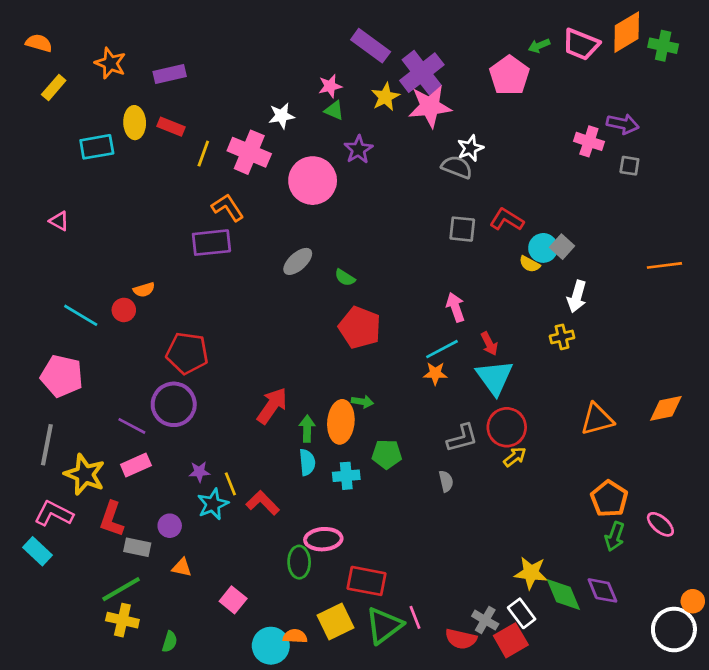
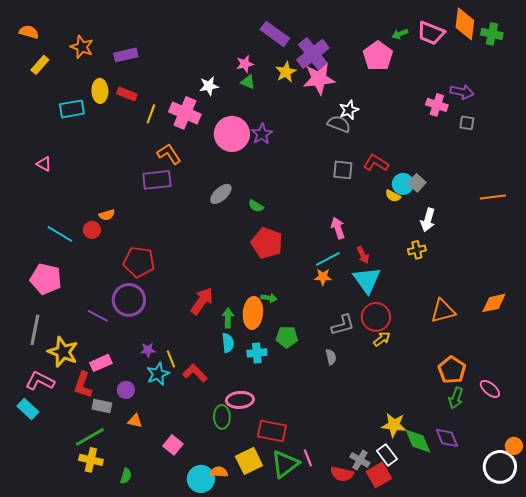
orange diamond: (627, 32) -> (465, 24), turned -52
purple star: (358, 150) -> (262, 134), moved
pink rectangle: (136, 465) -> (101, 363), moved

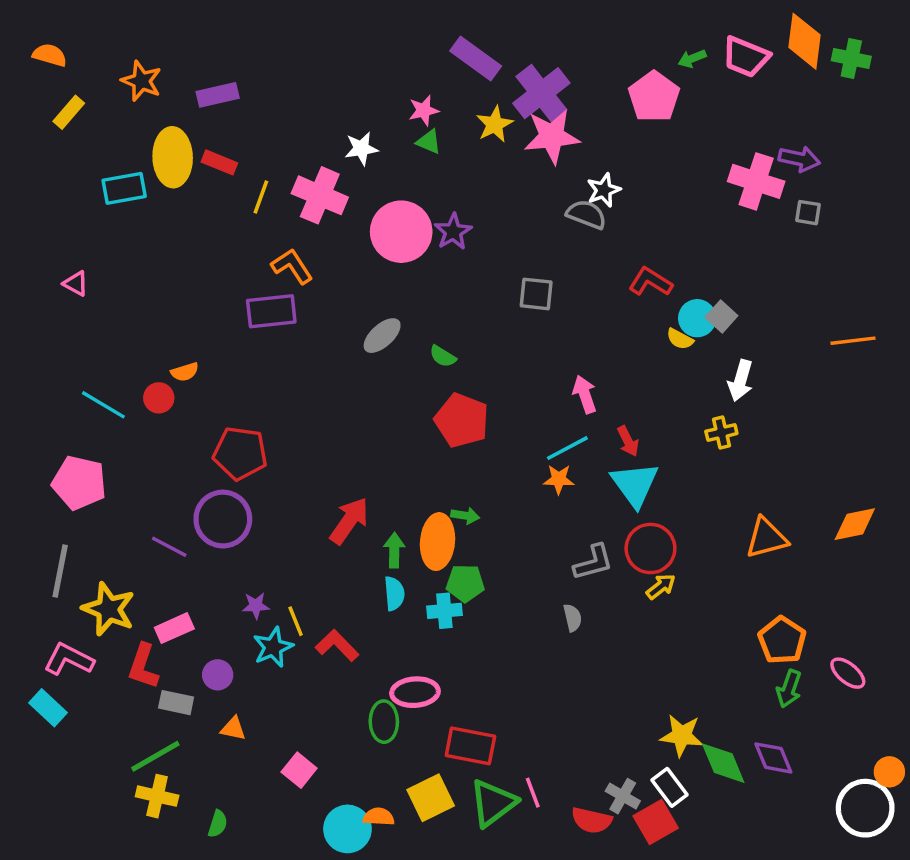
yellow ellipse: (100, 91) -> (173, 157), size x1.4
pink cross: (437, 105) -> (756, 181), size x1.4
gray square: (343, 170) -> (536, 294), moved
green pentagon: (287, 337) -> (465, 583), moved

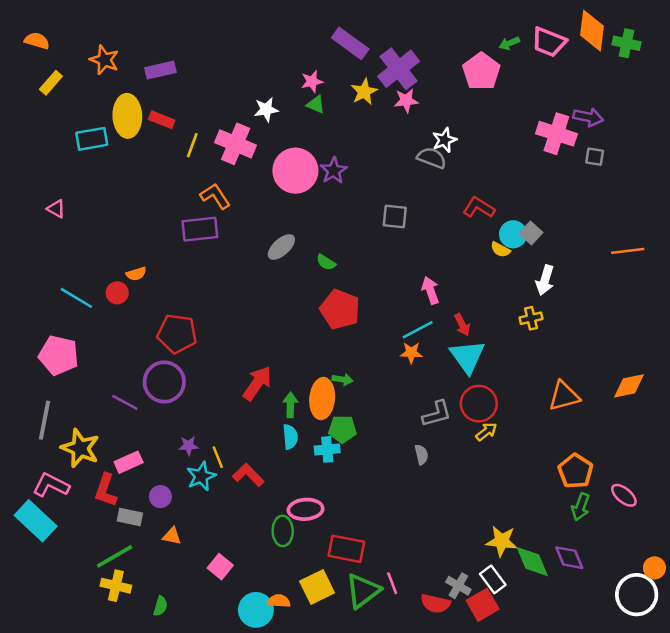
pink star: (552, 136) -> (406, 101), size x0.6
cyan rectangle: (48, 708) -> (36, 521), size x1.5

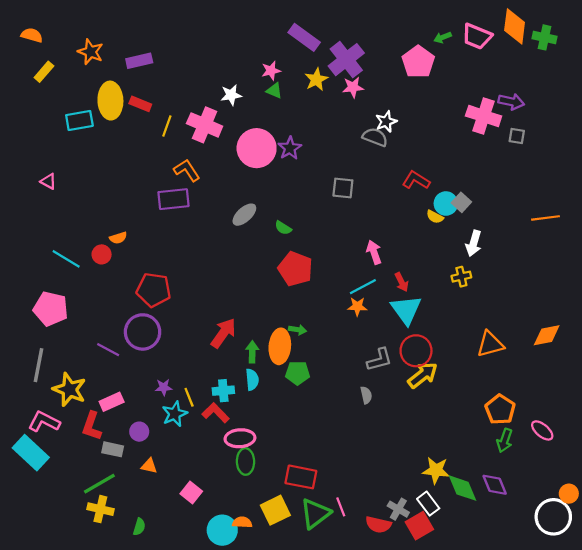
yellow arrow: (486, 432) -> (423, 375), size x1.6
cyan cross: (327, 449) -> (223, 391), moved
pink ellipse: (306, 509) -> (240, 438), moved

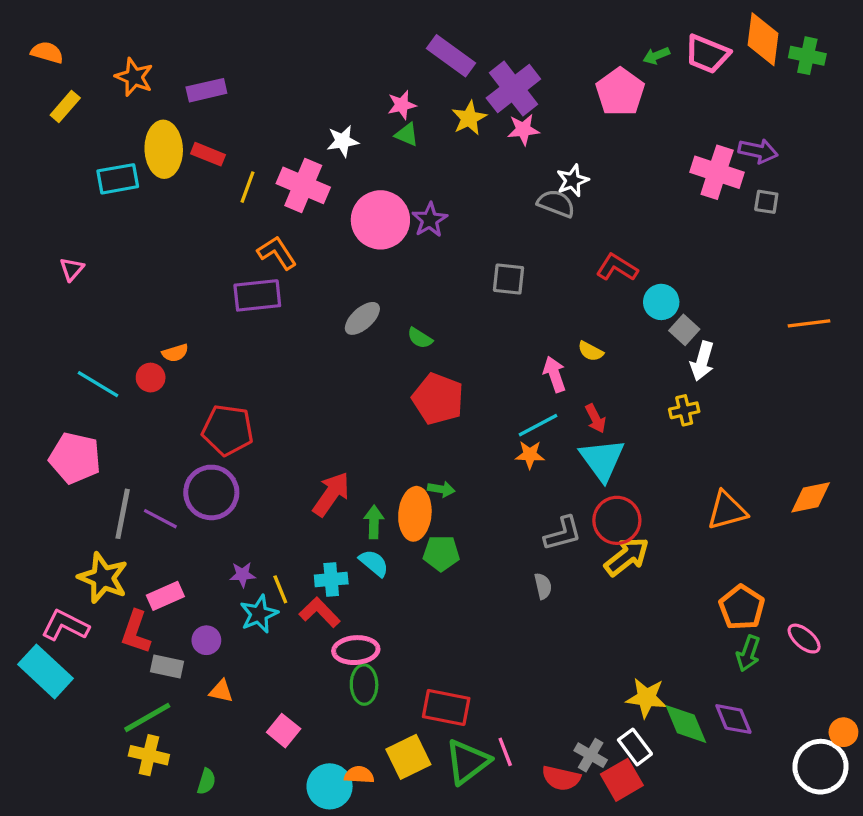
pink triangle: (48, 181) -> (72, 269), turned 42
gray square: (461, 202) -> (684, 330), moved
yellow semicircle: (435, 217) -> (591, 351), moved
gray line: (38, 365) -> (123, 514), moved
cyan semicircle: (252, 380) -> (374, 563), turned -45

